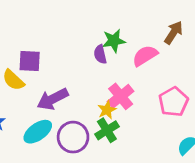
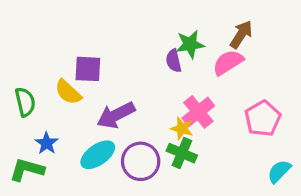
brown arrow: (173, 33) -> (241, 34), moved
yellow star: (107, 110) -> (182, 128), turned -30
green cross: (107, 130) -> (182, 153), turned -35

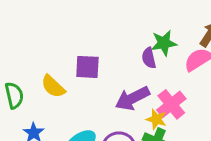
purple square: (88, 69) -> (87, 67), moved
purple arrow: (116, 115) -> (132, 98), moved

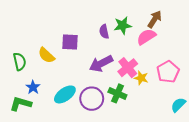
purple semicircle: (149, 58) -> (104, 32), moved
yellow star: (156, 119) -> (141, 78), moved

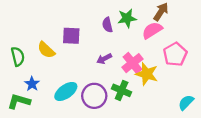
purple arrow: (101, 64) -> (104, 59), size x0.6
pink pentagon: (168, 72) -> (175, 54), moved
yellow star: (141, 78) -> (147, 74), size x1.5

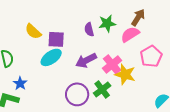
yellow semicircle: (46, 50) -> (33, 31), moved
purple arrow: (104, 59) -> (86, 60), size x1.5
green cross: (122, 90) -> (102, 89), turned 30
cyan ellipse: (66, 91) -> (51, 57), moved

